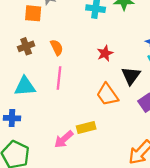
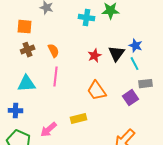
orange square: (33, 13) -> (25, 27), moved
black triangle: (131, 76) -> (117, 54), moved
pink arrow: (64, 139) -> (49, 130), moved

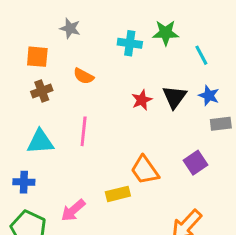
blue star: (136, 46) -> (209, 95), moved
orange semicircle: (54, 51) -> (84, 76), moved, turned 144
cyan line: (135, 64) -> (201, 55), moved
gray rectangle: (146, 84) -> (221, 124), moved
orange trapezoid: (97, 91) -> (145, 170), moved

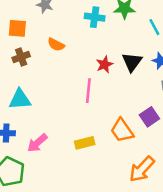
pink line: (84, 131) -> (88, 91), moved
orange trapezoid: (145, 170) -> (122, 130), moved
pink arrow: (73, 210) -> (37, 143), moved

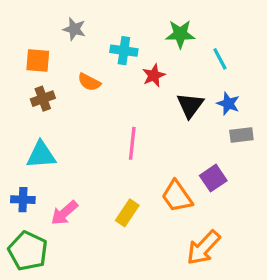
cyan cross: (95, 17) -> (124, 51), moved
red star: (105, 64) -> (154, 75), moved
yellow rectangle: (85, 143) -> (127, 213), turned -42

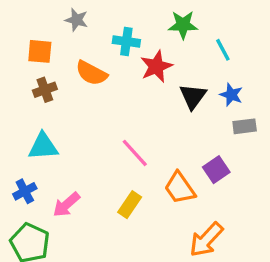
red star: (154, 75) -> (156, 66), size x1.4
orange semicircle: (89, 82) -> (91, 73), size x1.4
pink line: (132, 143) -> (135, 153), moved, turned -48
blue cross: (23, 200) -> (25, 191), turned -30

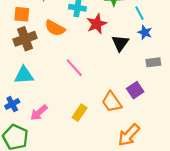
brown cross: (45, 90) -> (25, 39), size x1.5
blue star: (231, 95) -> (145, 32), moved
pink line: (135, 153) -> (74, 68), moved

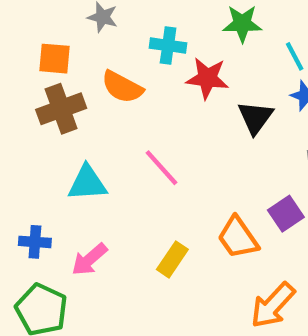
red star: (97, 24) -> (207, 78), turned 30
cyan triangle: (24, 75) -> (87, 183), moved
blue cross: (12, 104) -> (35, 242), turned 32

